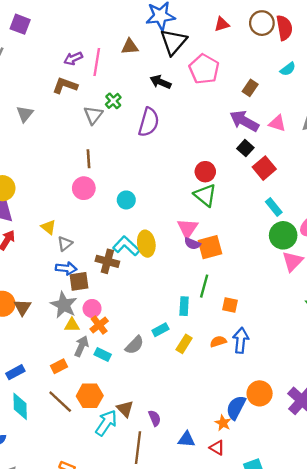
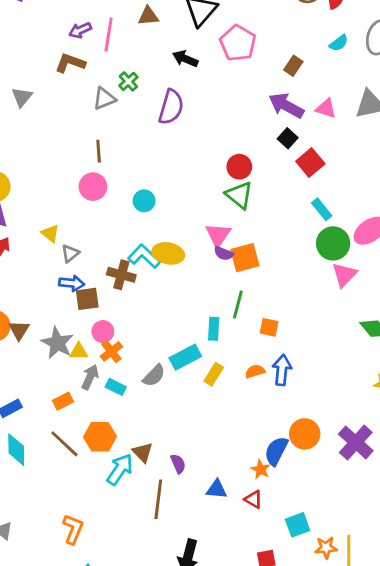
gray triangle: (93, 115) -> (104, 98), turned 30
yellow ellipse: (146, 244) -> (168, 253), turned -70
gray star: (64, 305) -> (57, 343), moved
cyan rectangle: (160, 330) -> (185, 357), size x1.5

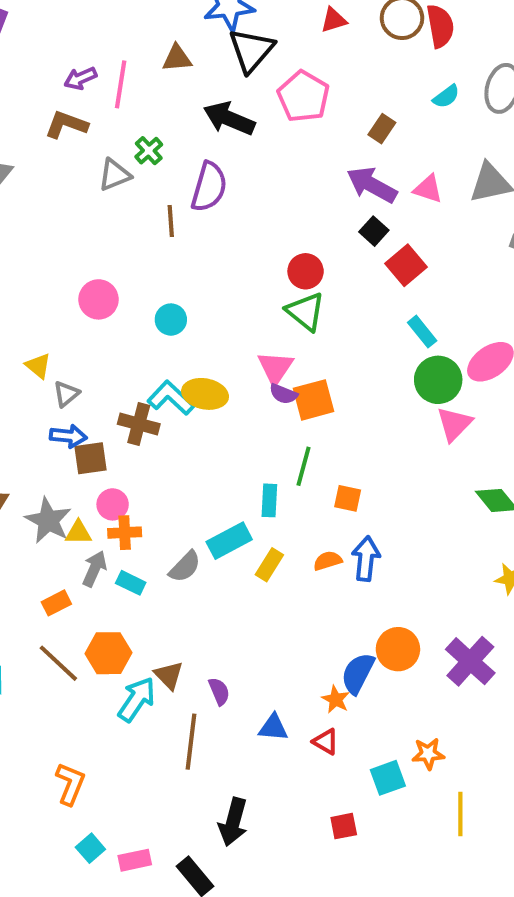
black arrow: (185, 59) -> (229, 119), size x1.4
brown line: (99, 151) -> (171, 221), moved
orange cross: (111, 351) -> (125, 533), turned 35
orange star: (326, 548) -> (428, 754), moved

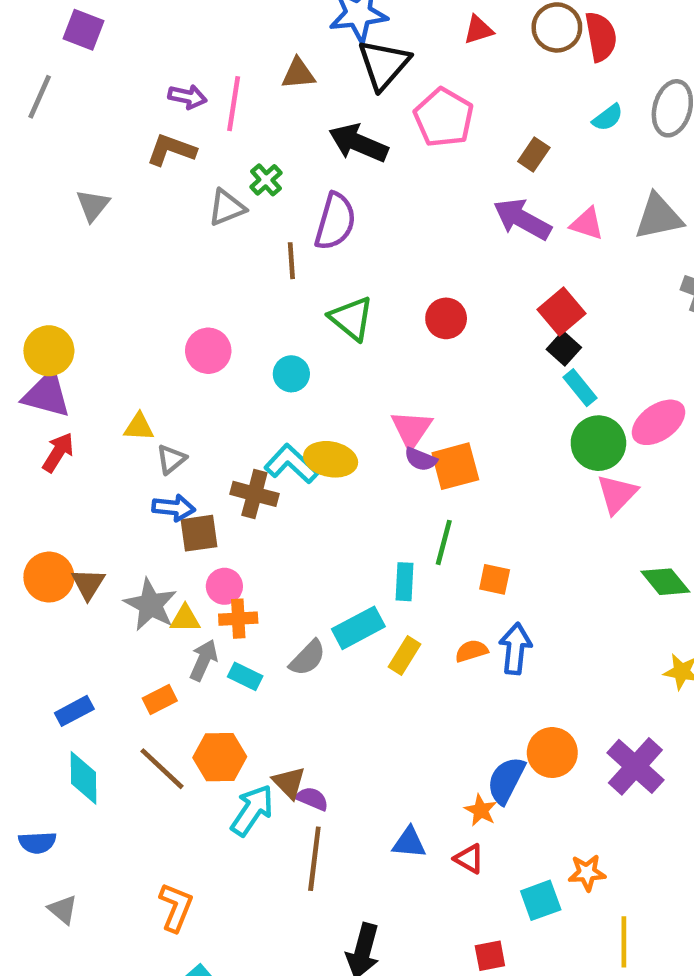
purple arrow: (80, 78) -> (187, 97), turned -144
black square: (374, 231) -> (564, 348), moved
green triangle: (306, 311) -> (351, 318), moved
yellow triangle: (38, 366) -> (139, 427), turned -36
purple semicircle: (219, 691) -> (312, 799), moved, turned -44

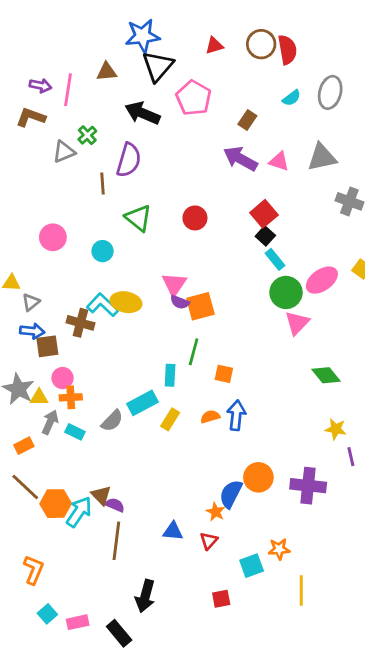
orange hexagon: (220, 757) -> (56, 504), moved
purple cross: (635, 766) -> (308, 486), turned -36
red triangle: (469, 859) -> (209, 541), turned 42

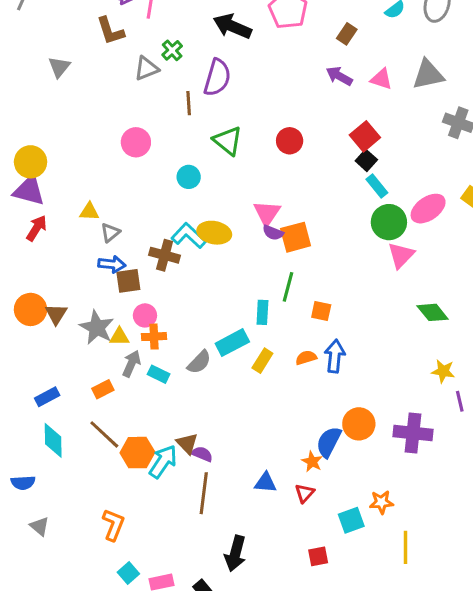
brown L-shape: (31, 117) -> (110, 31), turned -128
purple arrow: (240, 159) -> (339, 76), size x0.7
pink circle: (53, 237) -> (136, 142), moved

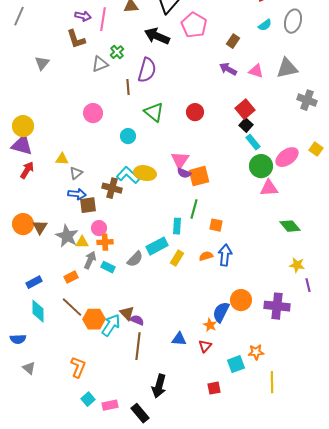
pink triangle: (401, 255) -> (269, 188), turned 42

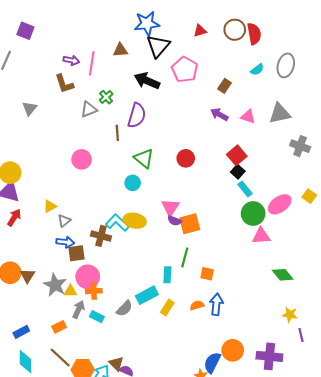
cyan circle: (128, 136) -> (133, 183), moved
yellow triangle: (62, 159) -> (50, 206), turned -32
pink circle: (99, 228) -> (88, 277), size x1.5

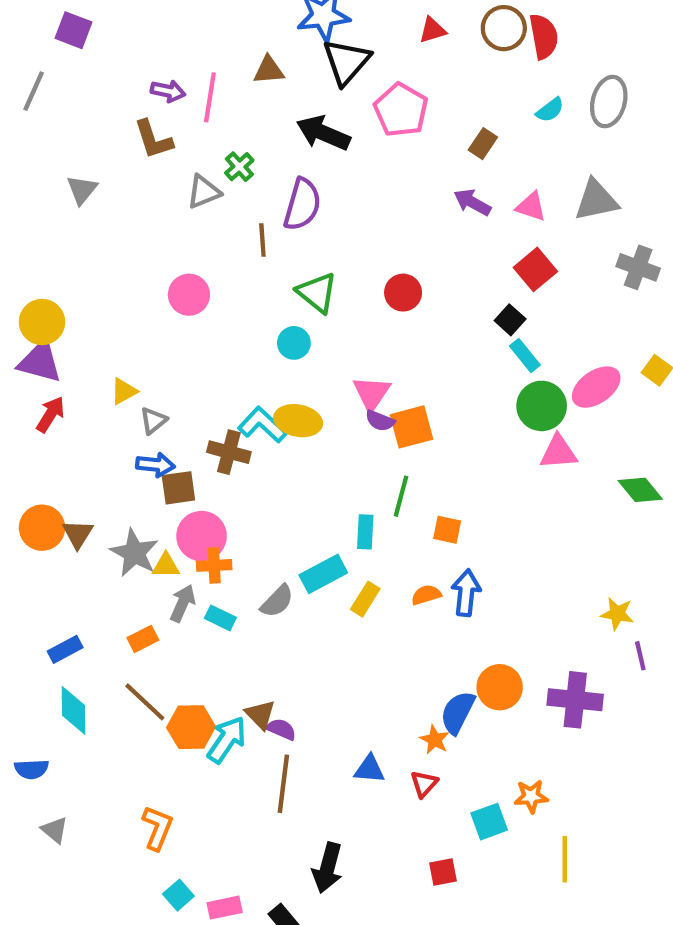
red square: (237, 155) -> (535, 269), moved
green diamond: (283, 275) -> (640, 490), moved

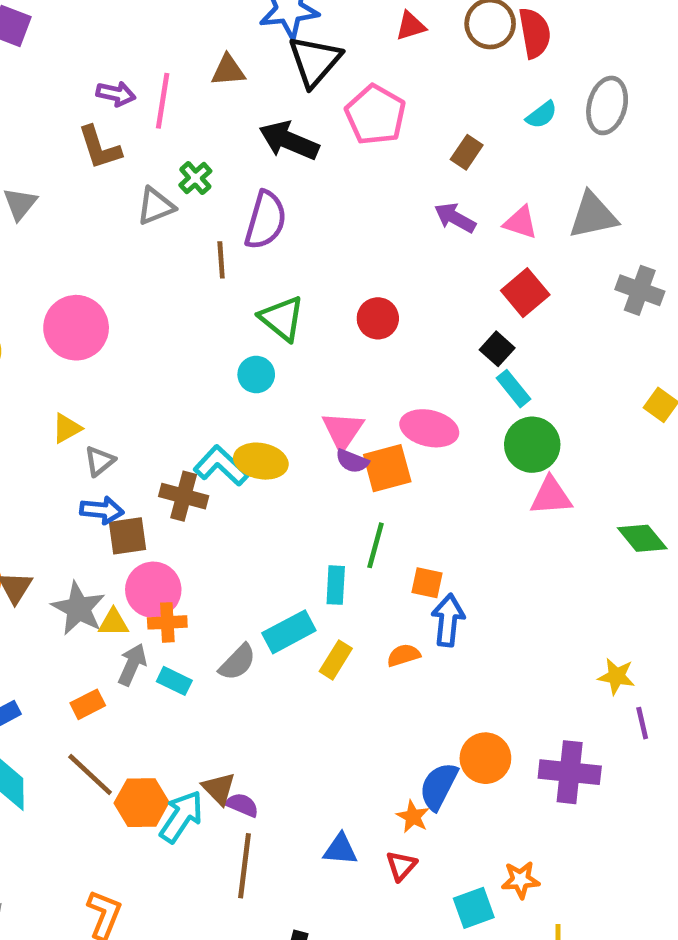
pink circle: (189, 295) -> (76, 328), moved, size x1.4
pink ellipse: (596, 387) -> (429, 428), moved, turned 48
blue arrow: (466, 593) -> (448, 620), moved

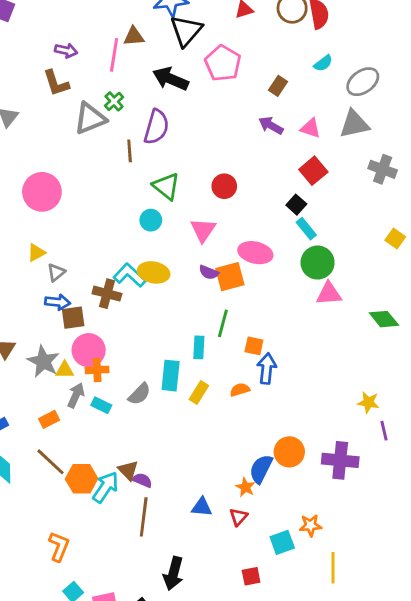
pink line: (163, 101) -> (114, 55), moved
gray ellipse: (607, 105) -> (363, 82), moved, turned 40
gray triangle: (156, 206) -> (90, 118), size x1.4
pink triangle: (343, 431) -> (203, 230), moved
cyan rectangle: (289, 632) -> (171, 376), turned -56

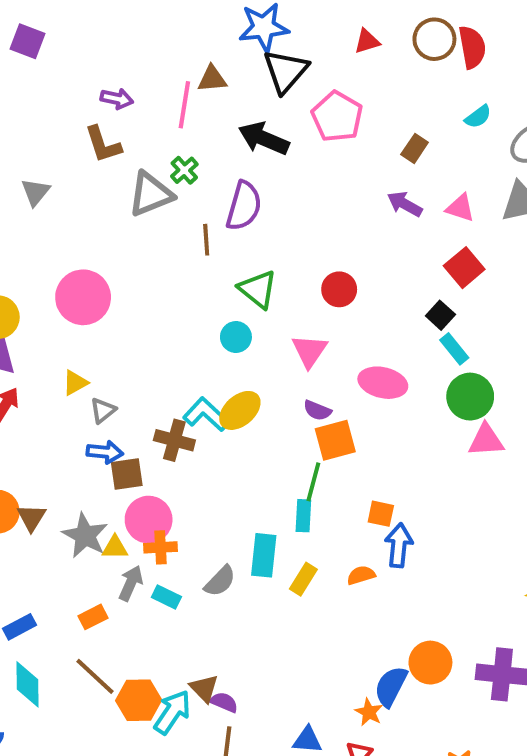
yellow ellipse: (154, 272) -> (240, 410), turned -52
orange square: (230, 277) -> (335, 440), moved
green line: (223, 323) -> (313, 482), moved

